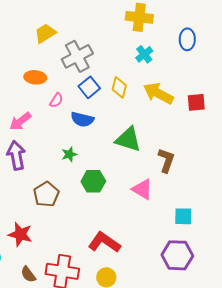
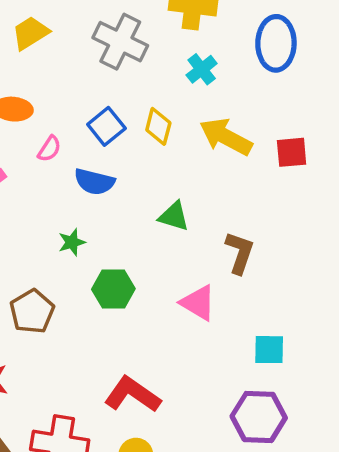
blue ellipse: (187, 39) -> (276, 43), size x1.4
gray cross: (77, 56) -> (120, 42), moved, turned -36
green triangle: (128, 139) -> (174, 216), size x0.7

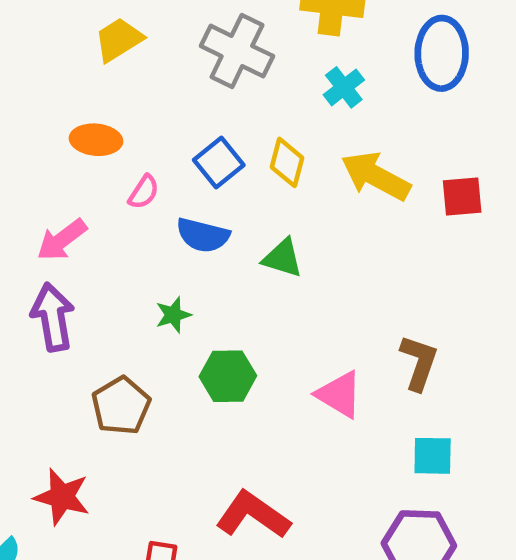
green triangle: (174, 216) -> (282, 258), moved
brown L-shape: (240, 253) -> (419, 363), moved

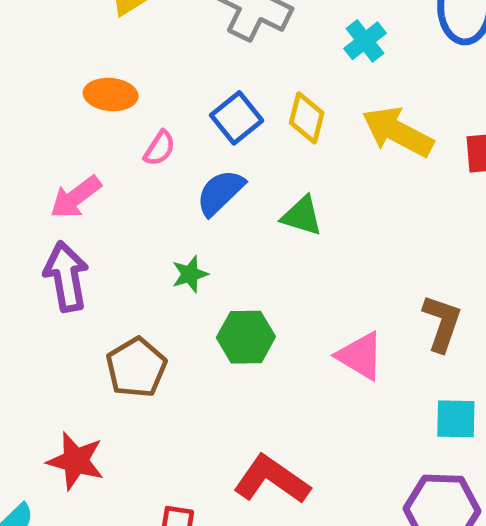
blue semicircle: (203, 235) -> (220, 193), turned 122

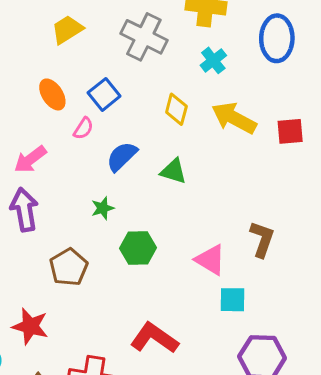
orange ellipse: (111, 95) -> (52, 94), turned 52
blue square: (237, 118) -> (104, 94), moved
cyan square: (456, 419) -> (233, 300), moved

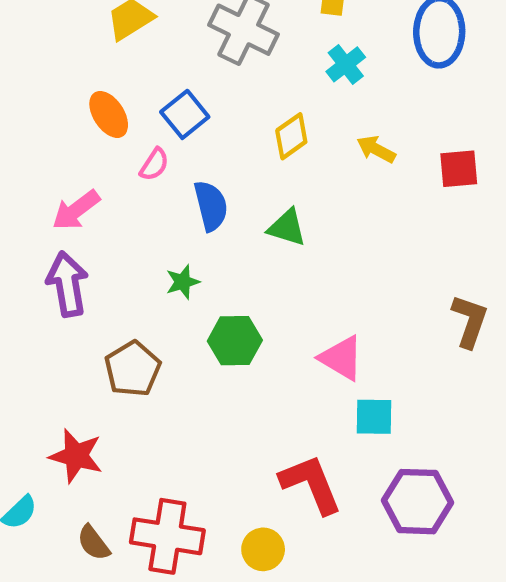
yellow diamond: (176, 109) -> (291, 136), turned 40
yellow arrow: (234, 118) -> (376, 149), size x0.6
blue semicircle: (122, 156) -> (211, 206), turned 120
brown L-shape: (262, 239) -> (470, 321), moved
red L-shape: (154, 338) -> (311, 484), moved, turned 33

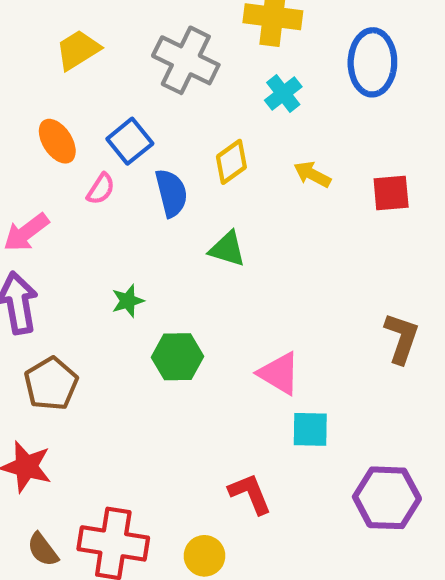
blue semicircle: (211, 206) -> (171, 193), moved
brown pentagon: (133, 369) -> (51, 384), moved
red L-shape: (311, 484) -> (250, 494), size x0.7
purple hexagon: (417, 502) -> (387, 498), moved

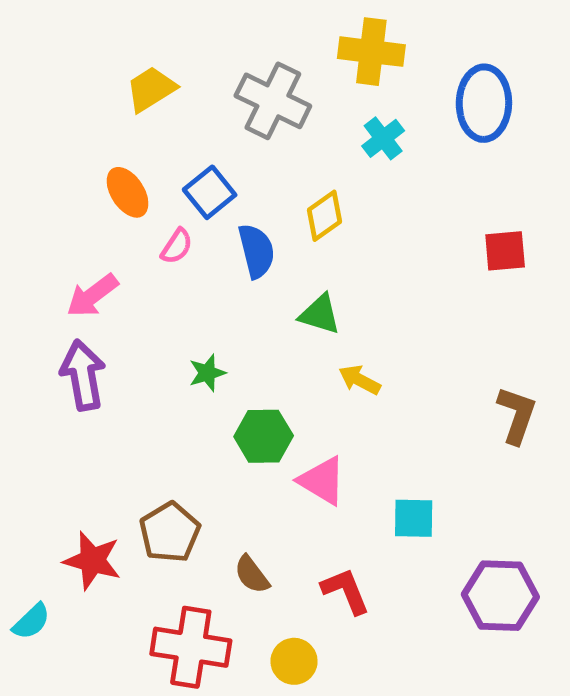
yellow arrow: (312, 174) -> (360, 380), moved
pink triangle: (279, 373) -> (322, 481), moved
brown pentagon: (51, 384) -> (170, 532), moved
brown semicircle: (43, 550) -> (252, 575), moved

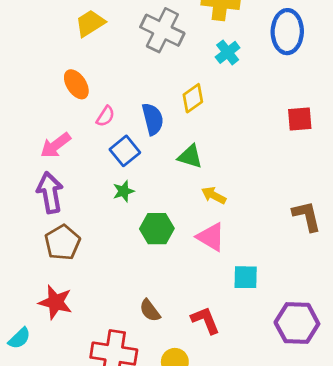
blue square: (210, 192) -> (125, 151), moved
brown L-shape: (517, 415) -> (307, 216), turned -32
pink triangle: (322, 481) -> (211, 237), moved
brown pentagon: (170, 532) -> (62, 243), moved

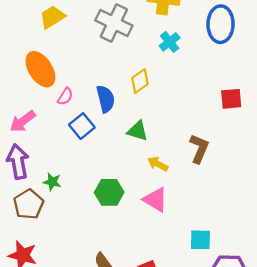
orange ellipse: (76, 84) -> (40, 69), size x1.4
green star: (124, 191) -> (52, 182), moved, turned 30
brown L-shape: (307, 216) -> (199, 149), moved, turned 36
cyan square: (246, 277) -> (200, 240), moved

